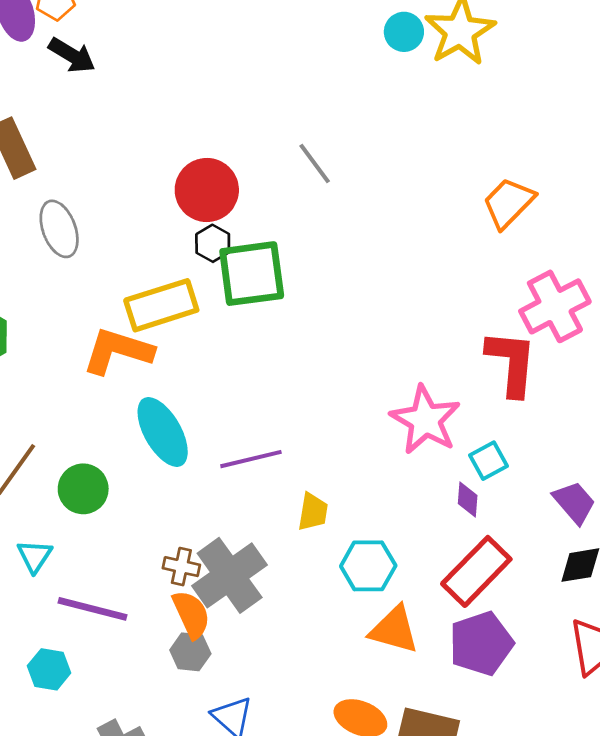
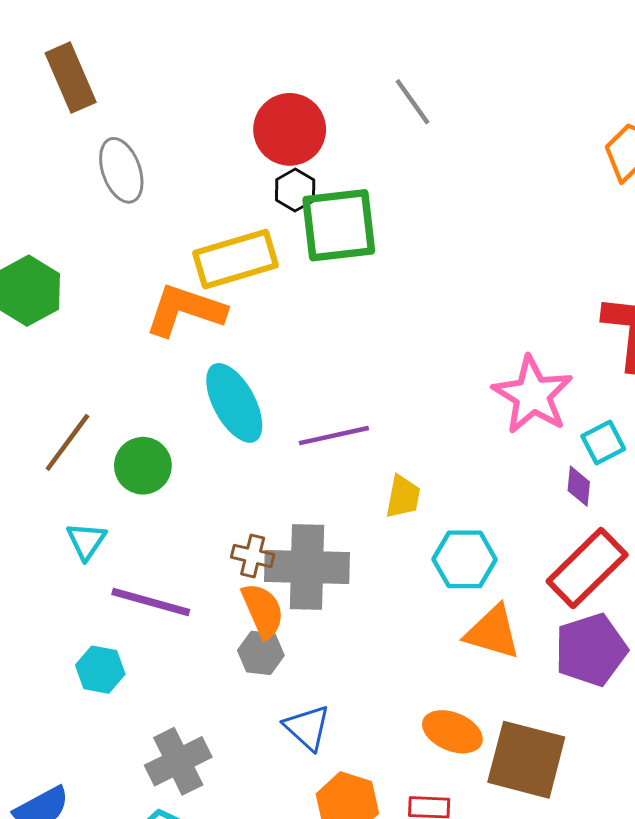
gray cross: (230, 575) -> (307, 567), turned 36

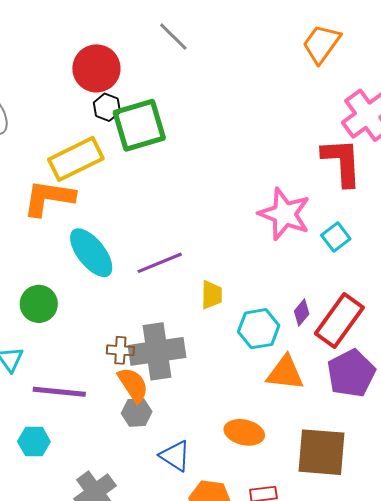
purple diamond: (579, 486) -> (302, 313), moved, turned 44
orange ellipse: (452, 732) -> (244, 432), moved

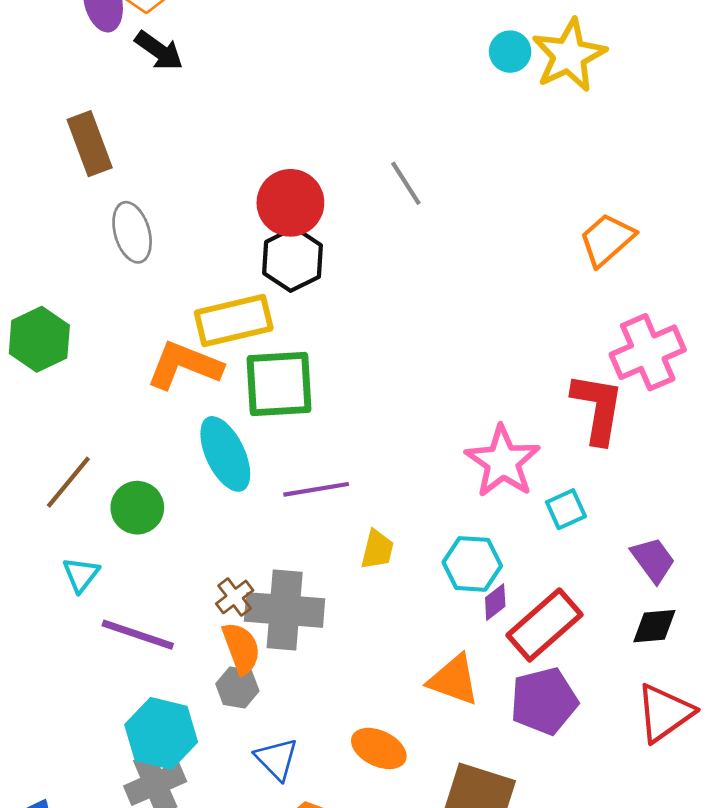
black hexagon: (107, 107) -> (293, 259), size x1.6
green square: (139, 125) -> (279, 384), moved
cyan hexagon: (259, 329) -> (472, 564), moved
brown cross: (120, 350) -> (235, 597), turned 36
cyan hexagon: (34, 441) -> (161, 733), moved, size x1.6

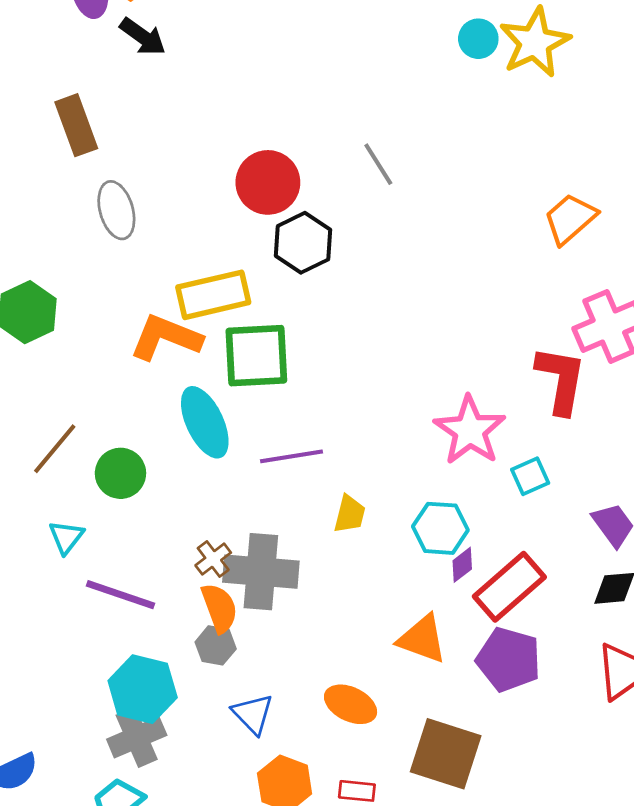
black hexagon: (293, 259) -> (303, 243), moved
purple pentagon: (544, 701) -> (509, 660), turned 30

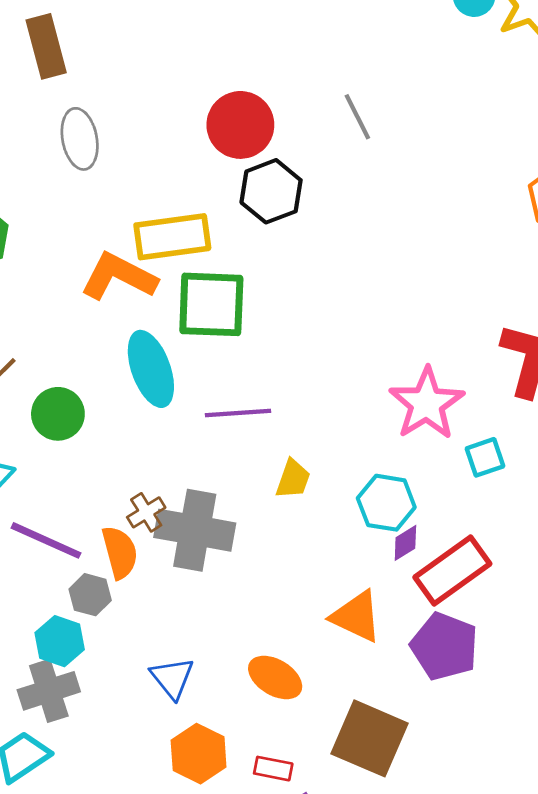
orange semicircle: (219, 608) -> (120, 552), moved
gray hexagon: (216, 645) -> (90, 595), moved
cyan hexagon: (143, 689) -> (60, 641), size x0.7

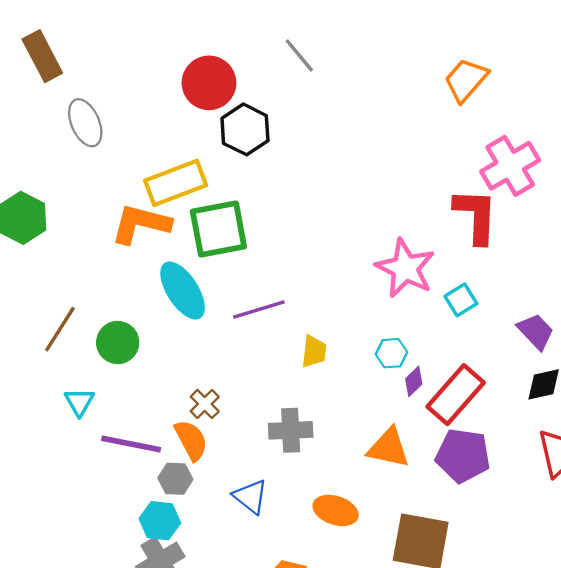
cyan hexagon: (386, 503) -> (391, 353), size x0.7
gray cross: (195, 530) -> (291, 430), moved, size x0.7
blue triangle: (172, 678) -> (251, 497), moved

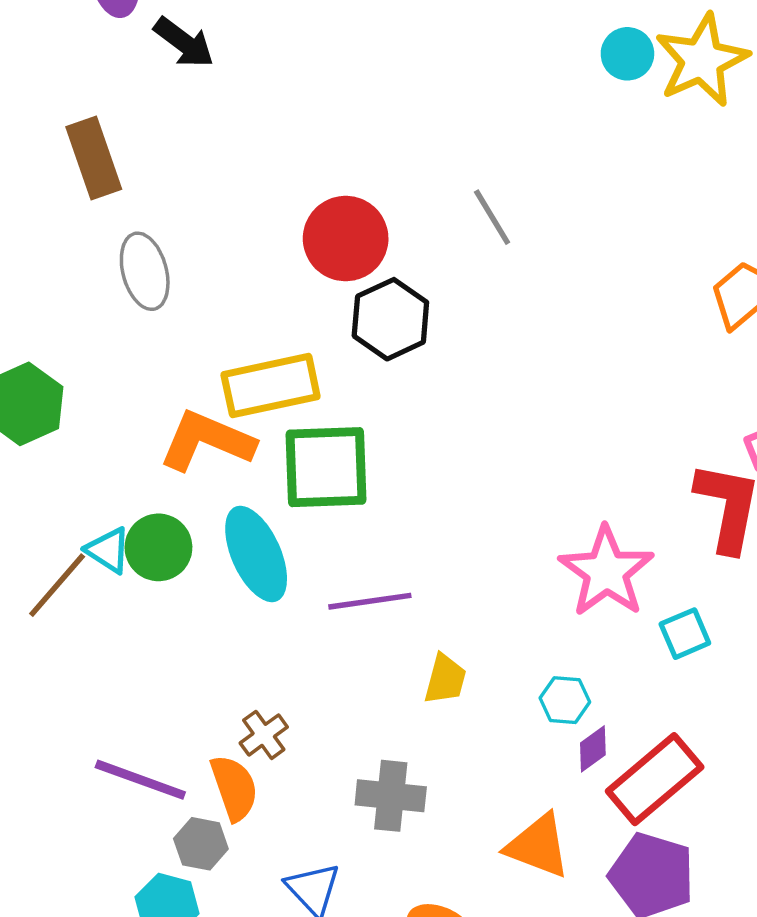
green circle: (118, 342) -> (158, 547), moved
cyan triangle: (79, 402) -> (108, 550), moved, turned -36

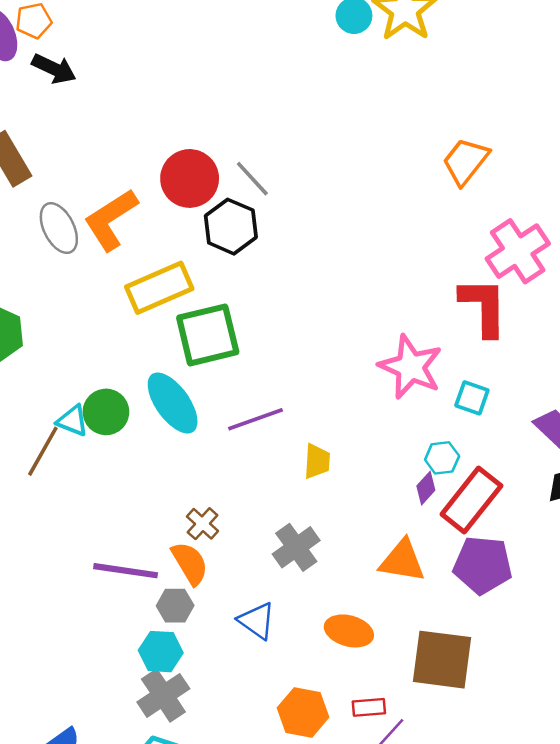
gray line: (492, 217) -> (252, 179), moved
orange L-shape: (207, 441) -> (111, 220), moved, turned -44
cyan square: (685, 634) -> (472, 398), turned -36
cyan hexagon: (565, 700) -> (442, 458), moved
gray cross: (391, 796) -> (296, 547), turned -30

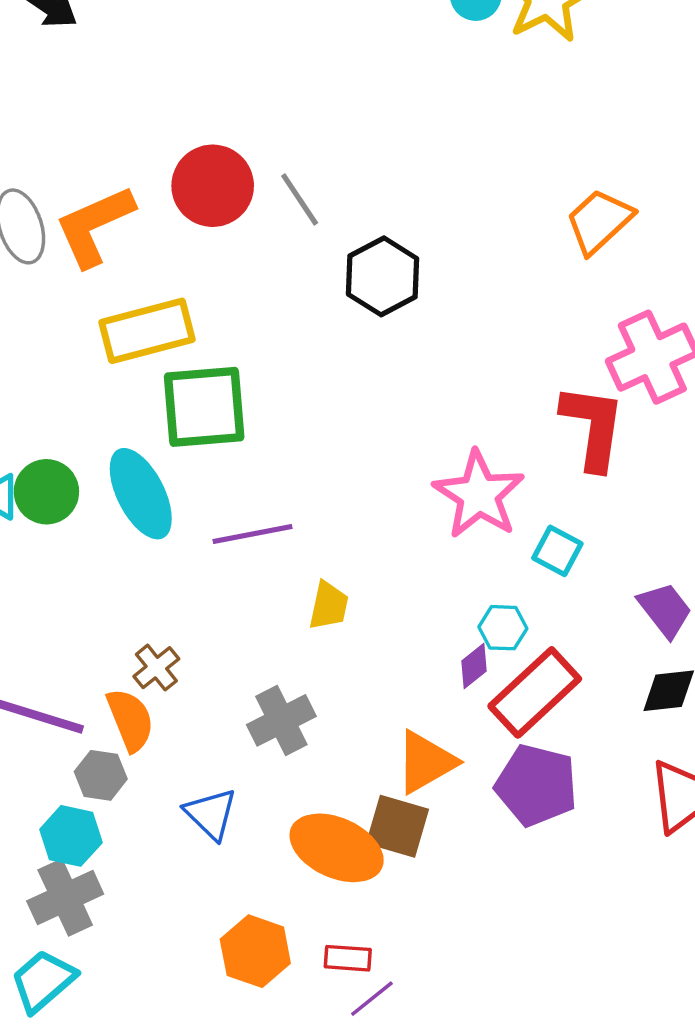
black hexagon: (231, 227) -> (383, 276), moved
orange triangle: (402, 561) -> (426, 762), turned -48
orange ellipse: (349, 631) -> (337, 848), size x1.4
brown square: (442, 660) -> (397, 826), moved, size x0.7

